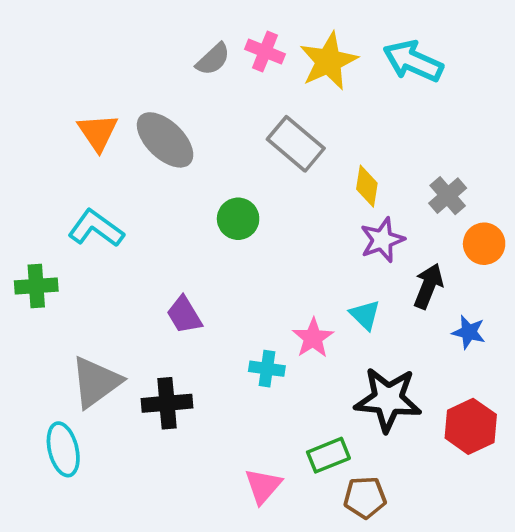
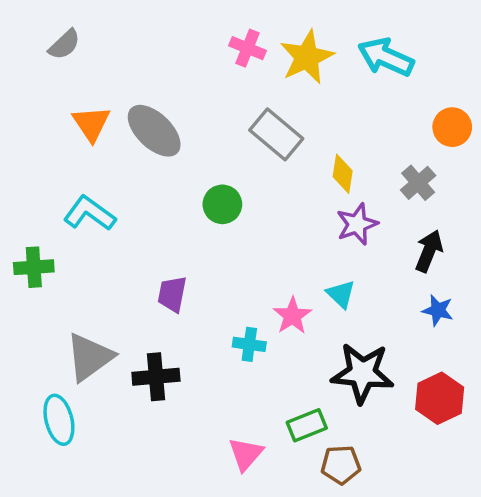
gray semicircle: (213, 59) -> (64, 45), moved
orange circle: (484, 244) -> (452, 127), moved
black arrow: (428, 286) -> (429, 251), moved
purple trapezoid: (184, 315) -> (172, 294), turned 42

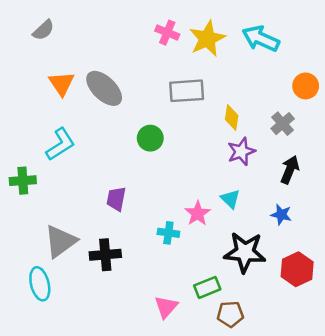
gray rectangle: (276, 134) -> (187, 91), turned -44
cyan L-shape: (89, 213) -> (60, 144), turned 112
blue star: (438, 310) -> (281, 215), moved

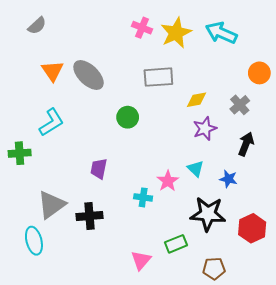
yellow diamond: (232, 118) -> (197, 100), turned 70
blue star: (281, 215) -> (228, 179), moved
brown pentagon: (230, 314) -> (214, 268), moved

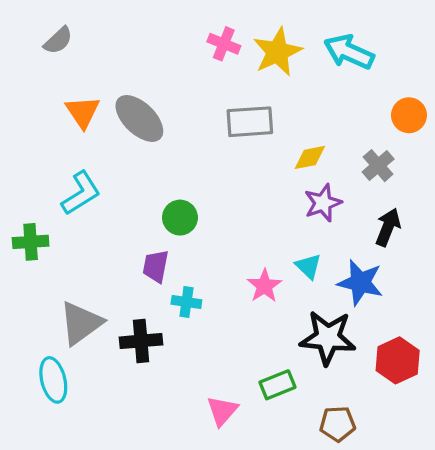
green circle: (128, 117) -> (180, 218), moved
blue star: (228, 179) -> (360, 283), size x1.6
cyan cross: (143, 197) -> (186, 302), moved

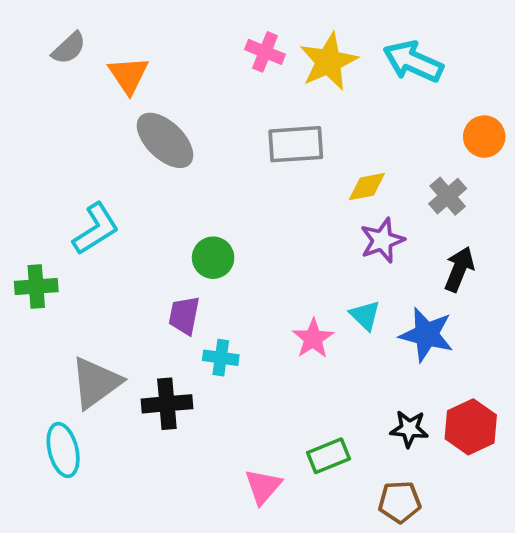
orange triangle: (83, 112) -> (128, 75), moved
black star: (328, 338) -> (409, 429), moved, size x0.6

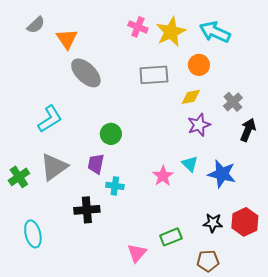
orange circle: (484, 137) -> (199, 65), moved
black arrow: (459, 269) -> (248, 130), moved
green cross: (36, 287) -> (19, 177), moved, turned -30
gray triangle: (96, 383) -> (54, 167), moved

